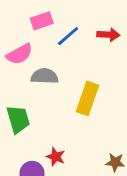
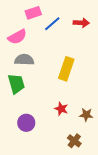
gray semicircle: (44, 76) -> (24, 60), moved
red star: (56, 157) -> (61, 109), moved

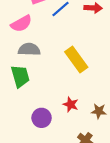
yellow rectangle: (66, 69) -> (76, 60), turned -55
purple circle: (26, 123) -> (42, 118), moved

